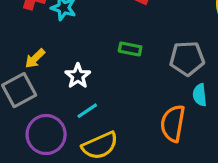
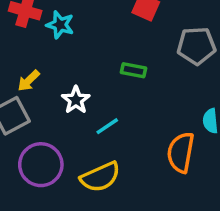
gray pentagon: (187, 58) -> (196, 46), moved
cyan line: (87, 111) -> (107, 126), moved

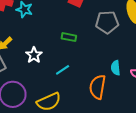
cyan line: (107, 126) -> (63, 70), moved

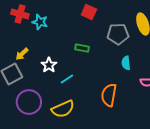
cyan semicircle: (116, 68) -> (126, 63), moved
cyan line: (63, 70) -> (67, 79), moved

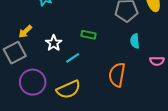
green rectangle: (82, 48) -> (88, 35), moved

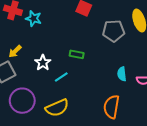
cyan semicircle: (135, 41) -> (122, 74), moved
orange semicircle: (117, 75) -> (112, 107), moved

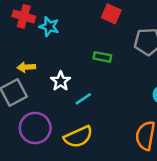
yellow arrow: (15, 51) -> (26, 67), turned 40
green rectangle: (77, 54) -> (102, 57), moved

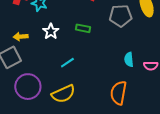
white star: (61, 81) -> (51, 31), moved

